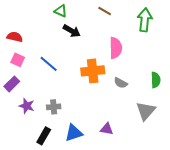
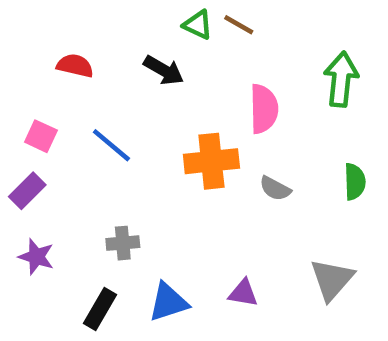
green triangle: (61, 11) -> (198, 25), moved
green arrow: (145, 20) -> (341, 79), moved
red semicircle: (15, 37) -> (75, 66), moved
purple star: (27, 106) -> (36, 257), moved
gray triangle: (146, 111) -> (332, 279), moved

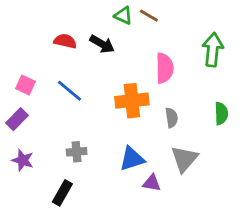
red semicircle: (75, 66) -> (65, 41), moved
gray semicircle: (275, 188) -> (172, 118), turned -126
gray triangle: (332, 279) -> (184, 159), moved
blue triangle: (168, 302) -> (132, 159), moved

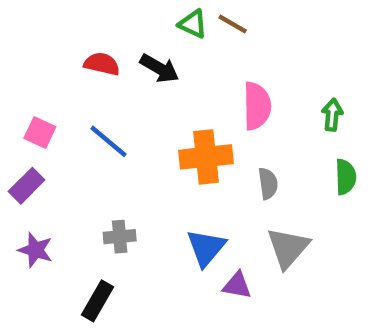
green arrow: (213, 50) -> (332, 115), moved, size x0.6
blue triangle: (132, 159) -> (206, 248), turned -32

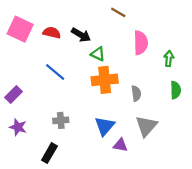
green triangle: (193, 24) -> (98, 54), moved
pink semicircle: (257, 106) -> (141, 43), moved
pink square: (40, 133) -> (20, 29), moved, size x1.6

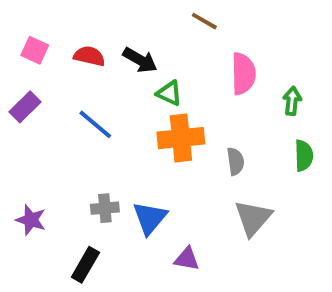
pink square: (20, 29) -> (35, 50), size x0.6
purple rectangle: (13, 95) -> (25, 107), moved
blue triangle: (105, 126) -> (150, 218), moved
purple triangle: (120, 145) -> (187, 259), moved

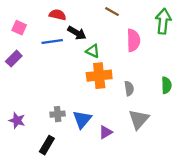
red semicircle: (89, 56) -> (58, 15), moved
green arrow: (292, 101) -> (163, 21), moved, size x1.6
blue line: (95, 124) -> (52, 41), moved, turned -48
purple triangle: (187, 259) -> (106, 132), moved, turned -40

